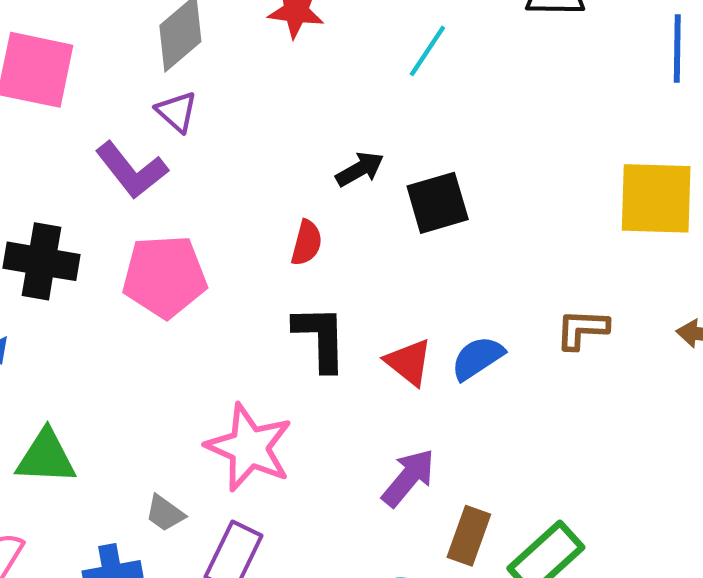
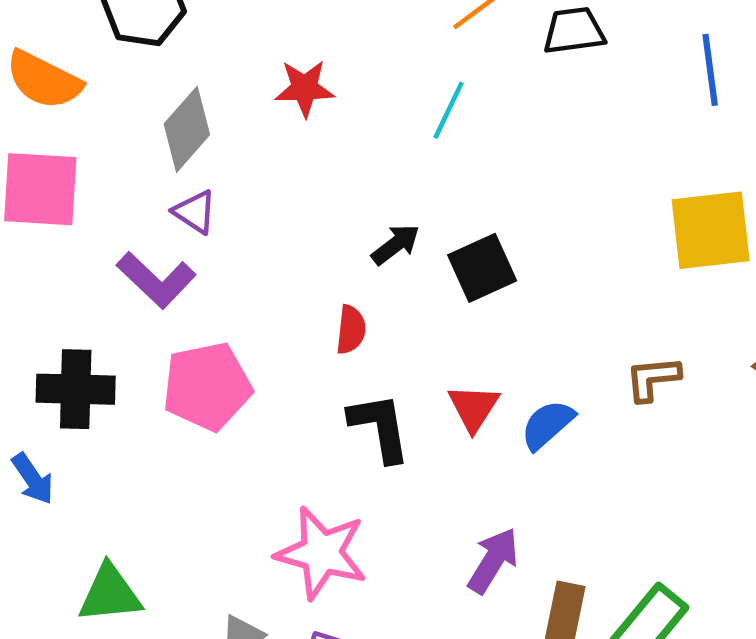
red triangle: (409, 362) -> (474, 408), moved, turned 32

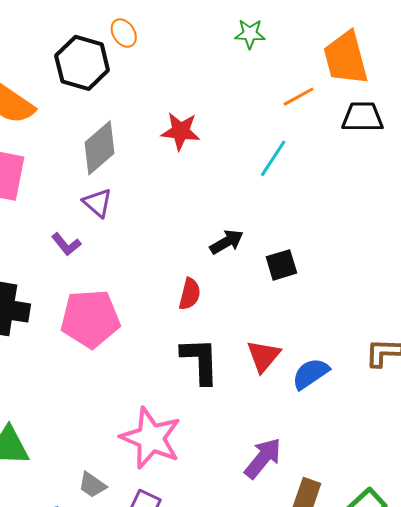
black square: (482, 268) -> (281, 265), size x0.7
purple L-shape: (156, 280) -> (66, 244), size x0.6

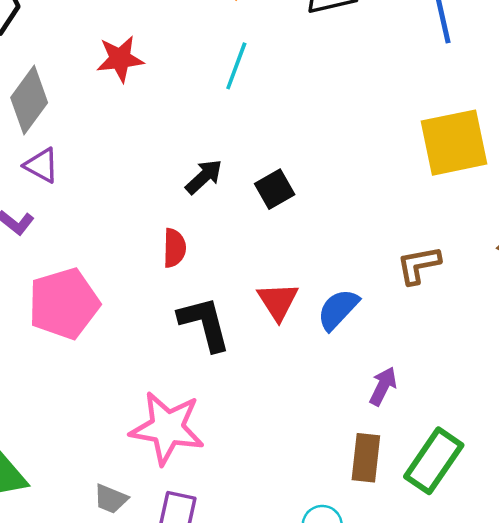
purple arrow: (263, 458) -> (383, 386), moved, size x0.7

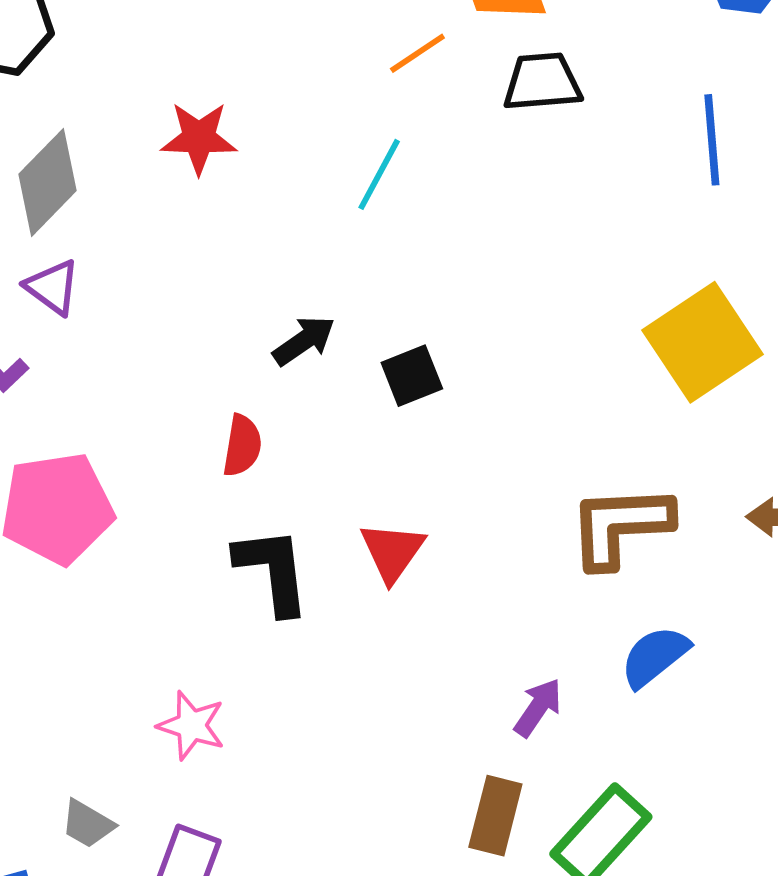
yellow square: (454, 143) -> (703, 342), turned -30
brown L-shape: (419, 265) -> (620, 526), size x1.5
blue semicircle: (338, 309) -> (655, 656), moved
pink star: (167, 428) -> (191, 725), size x0.6

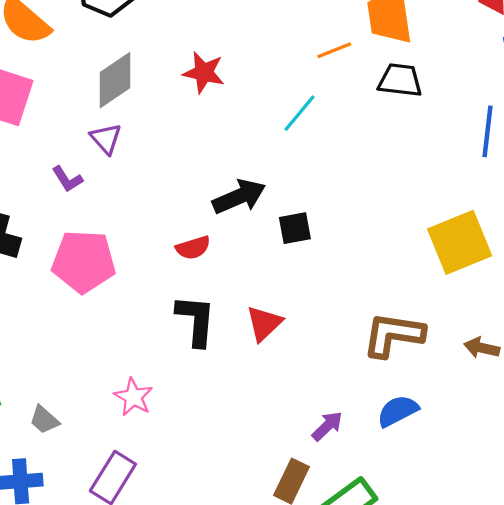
black arrow: (304, 341) -> (239, 197), size x1.4
red semicircle: (242, 446) -> (193, 248), turned 52
gray trapezoid: (88, 824) -> (44, 420), moved

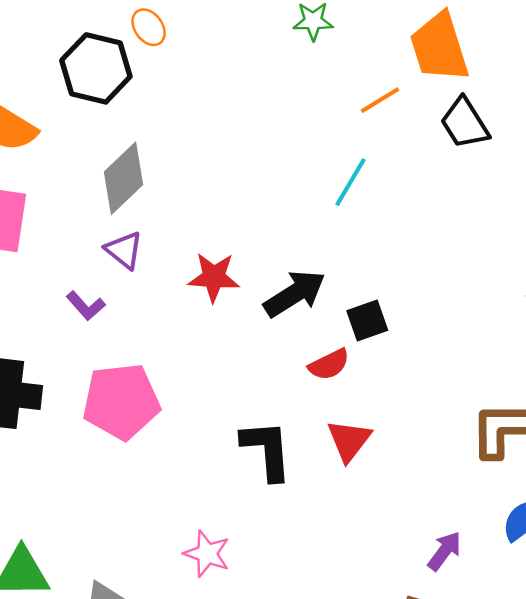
red star: (204, 73) -> (214, 277), moved
black trapezoid: (400, 80) -> (465, 123), turned -120
red semicircle: (193, 248) -> (329, 364), moved

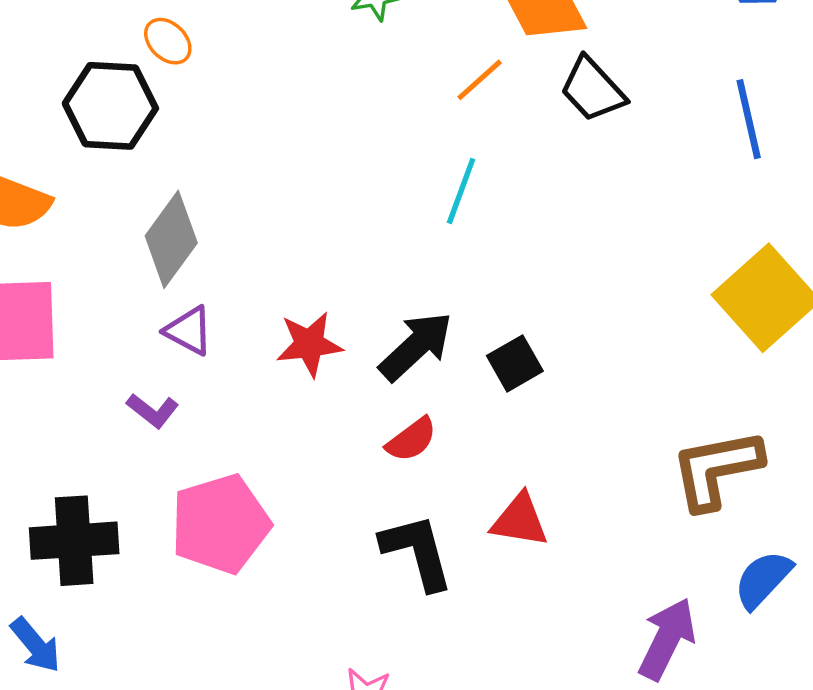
red semicircle: (329, 364) -> (411, 440), moved
red triangle: (349, 440) -> (520, 520), turned -48
purple arrow: (444, 551) -> (667, 639), size x1.5

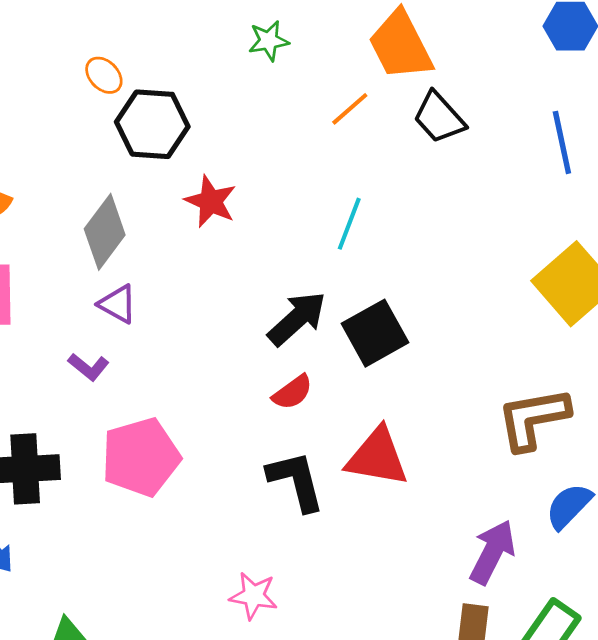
black hexagon: (110, 106) -> (152, 124), moved
cyan line: (461, 191) -> (349, 224), moved
red star: (309, 344) -> (211, 201), moved, turned 30
black square: (515, 363) -> (375, 333), size x1.5
red triangle: (520, 520) -> (377, 457), size x1.4

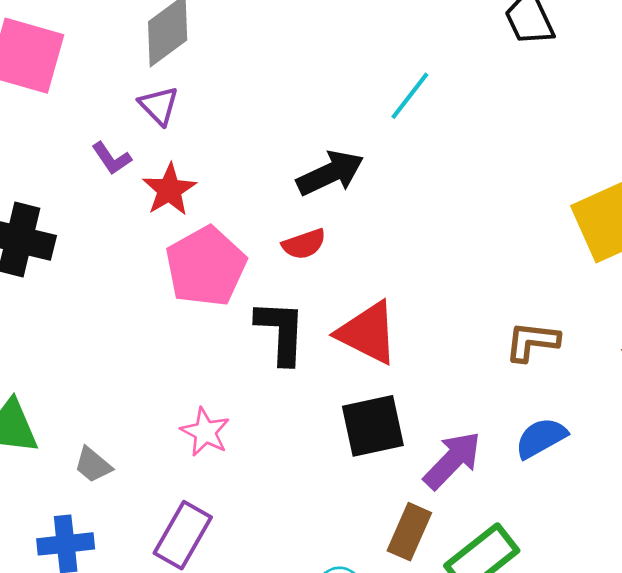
red star: (211, 201) -> (169, 190), moved
black square: (375, 333) -> (373, 426), moved
brown L-shape: (533, 419) -> (532, 342), size x0.7
pink pentagon: (141, 457) -> (206, 266), moved, turned -30

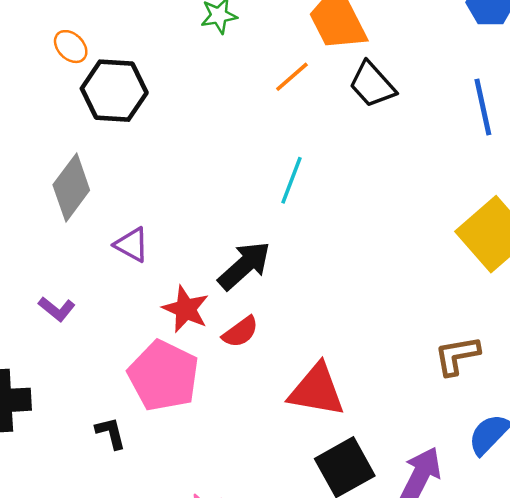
purple triangle: (159, 106) -> (132, 245), moved
red star: (169, 190) -> (186, 309), moved
black L-shape: (281, 332) -> (111, 433), moved, size x0.6

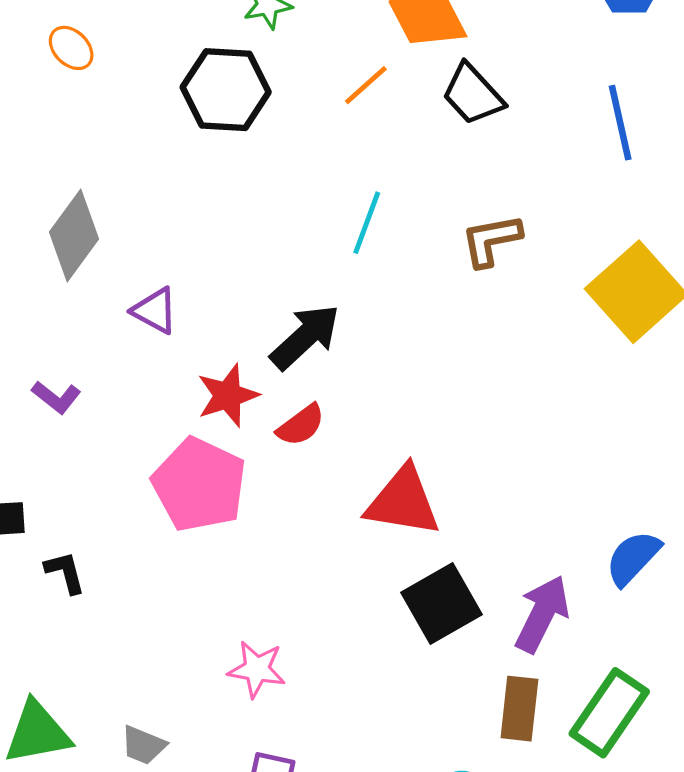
black hexagon: (114, 91) -> (226, 90), moved
red star: (186, 309) -> (228, 395), turned 30
brown L-shape: (457, 356) -> (491, 240), moved
black L-shape: (111, 433) -> (65, 572), moved

